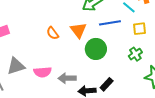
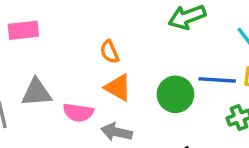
blue line: (110, 23) -> (217, 80), moved
orange triangle: (78, 30) -> (118, 87), moved, turned -36

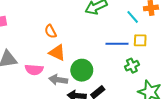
green circle: (175, 94) -> (82, 70), moved

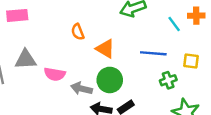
yellow square: (140, 40) -> (191, 61), moved
orange triangle: (57, 53) -> (105, 49), moved

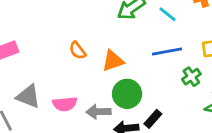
cyan line: (174, 24) -> (168, 14), moved
orange triangle: (105, 49) -> (113, 61), turned -35
gray triangle: (26, 59) -> (28, 96), turned 40

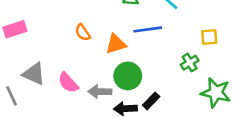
blue line: (167, 51) -> (148, 29), moved
pink semicircle: (65, 104) -> (68, 83), turned 50

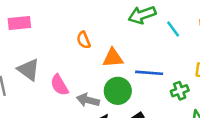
blue line: (148, 29) -> (149, 73), moved

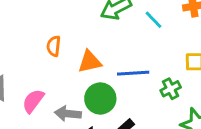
orange semicircle: (84, 40) -> (54, 46), turned 36
pink semicircle: (59, 85) -> (33, 101), turned 75

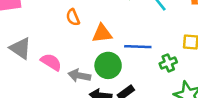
orange semicircle: (54, 46) -> (73, 17), turned -35
pink semicircle: (33, 101) -> (51, 62), turned 80

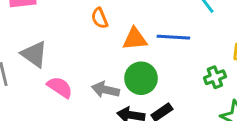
blue line: (138, 47) -> (173, 37), moved
pink semicircle: (51, 62) -> (60, 87), moved

